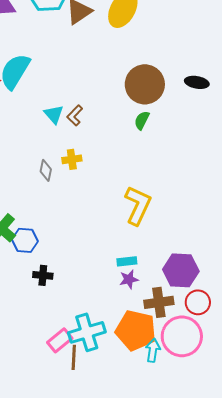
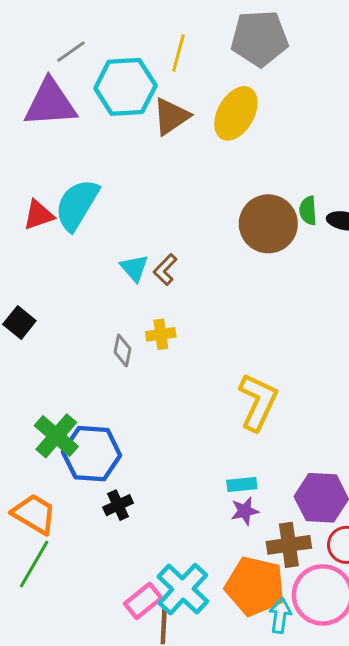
green semicircle: (142, 120) -> (308, 211), moved, turned -30
blue hexagon: (25, 240) -> (92, 454), size x1.5
black cross: (43, 275) -> (118, 505), turned -30
cyan cross: (87, 332) -> (183, 589), turned -30

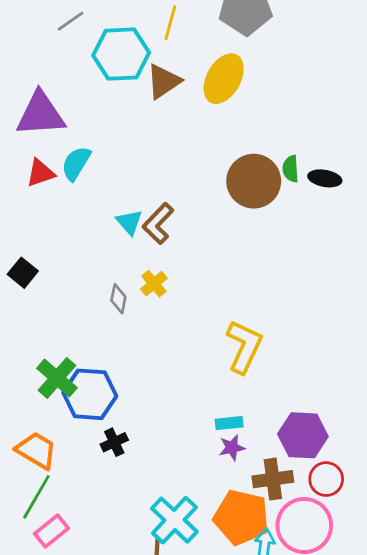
purple triangle: (50, 103) -> (41, 114), moved
cyan semicircle: (77, 205) -> (76, 163), size x0.7
brown L-shape: (165, 269) -> (158, 224), size x1.4
yellow cross: (161, 334) -> (154, 284), turned -32
pink rectangle: (143, 601) -> (51, 531), moved

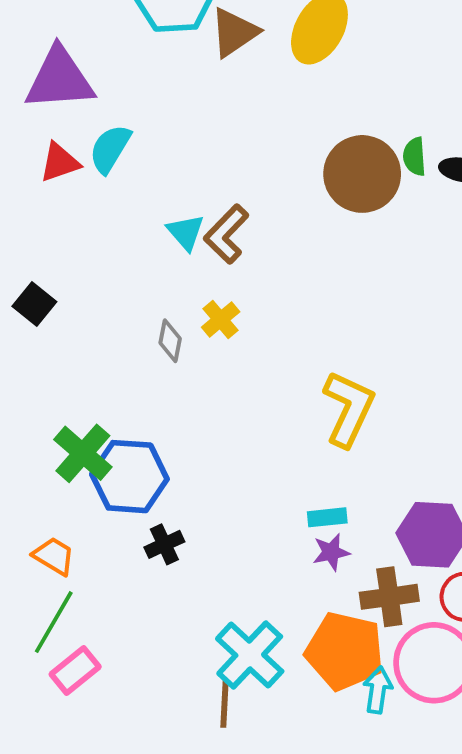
orange trapezoid: (36, 450) -> (54, 556), size x0.7

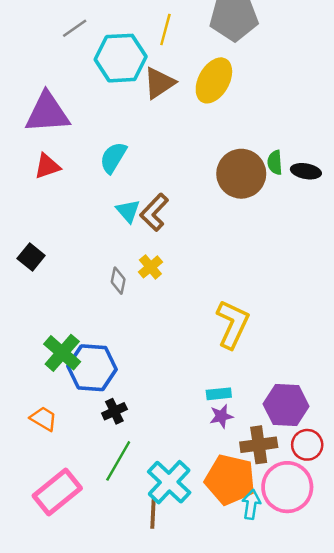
cyan semicircle: (110, 149) -> (113, 158), moved
green line: (54, 622) -> (118, 461), moved
pink rectangle: (75, 671) -> (57, 492), size x1.5

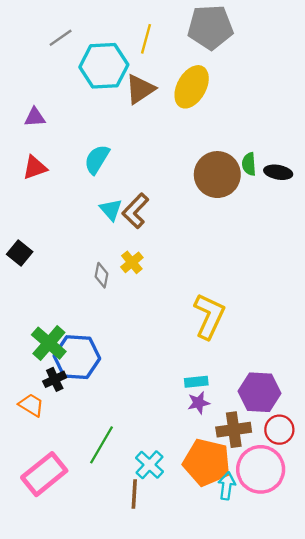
purple triangle: (47, 113) -> (35, 117), size x0.5
black cross: (114, 411) -> (55, 379), moved
cyan cross: (169, 482) -> (149, 465), size x0.7

